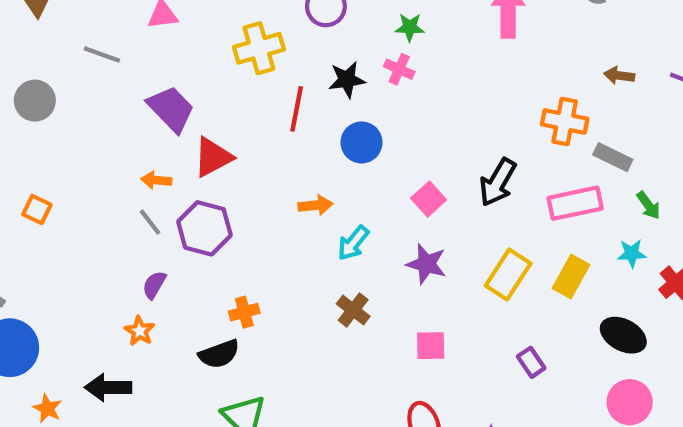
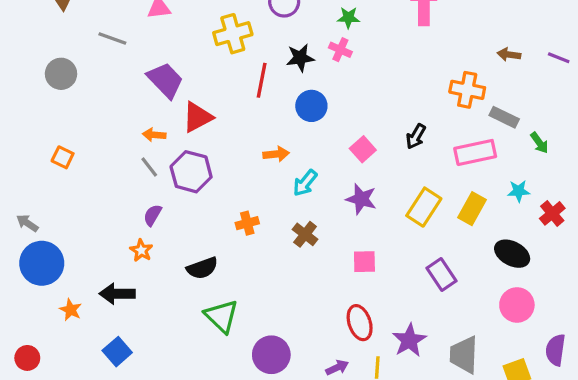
black arrow: (498, 182) -> (416, 136), size x0.7
green arrow: (648, 205) -> (539, 143), moved
orange cross: (244, 312) -> (247, 223), moved
purple rectangle: (531, 362) -> (441, 274), size x1.4

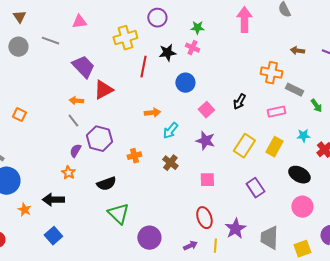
gray circle: (61, 74) -> (18, 47), moved
blue circle: (311, 106) -> (185, 83), moved
pink rectangle: (475, 152) -> (276, 112), size x0.7
purple hexagon: (191, 172) -> (99, 139), moved

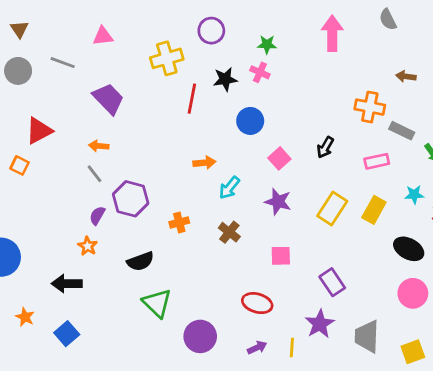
red triangle: (103, 90) -> (39, 131), moved
purple rectangle: (255, 188) -> (332, 282), moved
orange star: (24, 210) -> (25, 317), moved
red ellipse: (204, 218) -> (257, 303), moved, turned -55

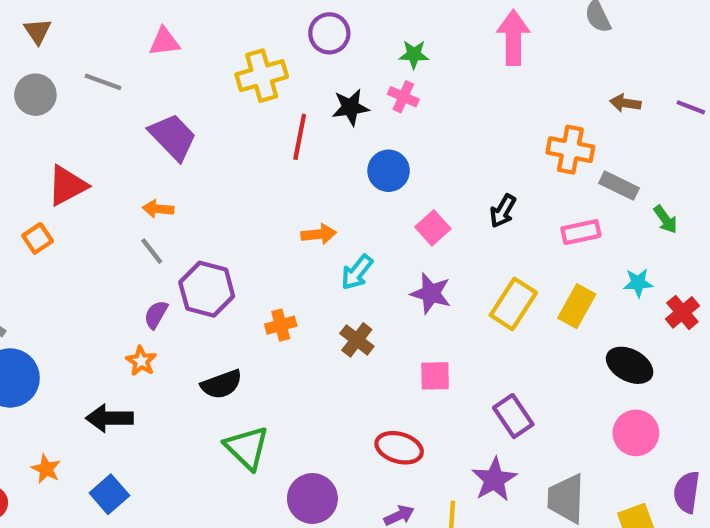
orange square: (19, 165) -> (38, 238), turned 30

